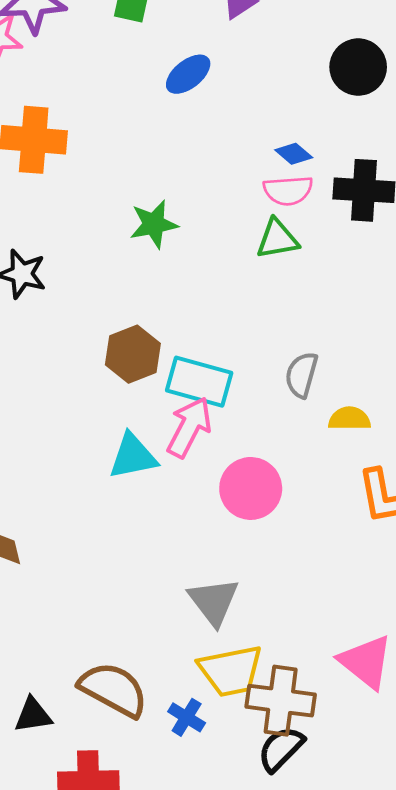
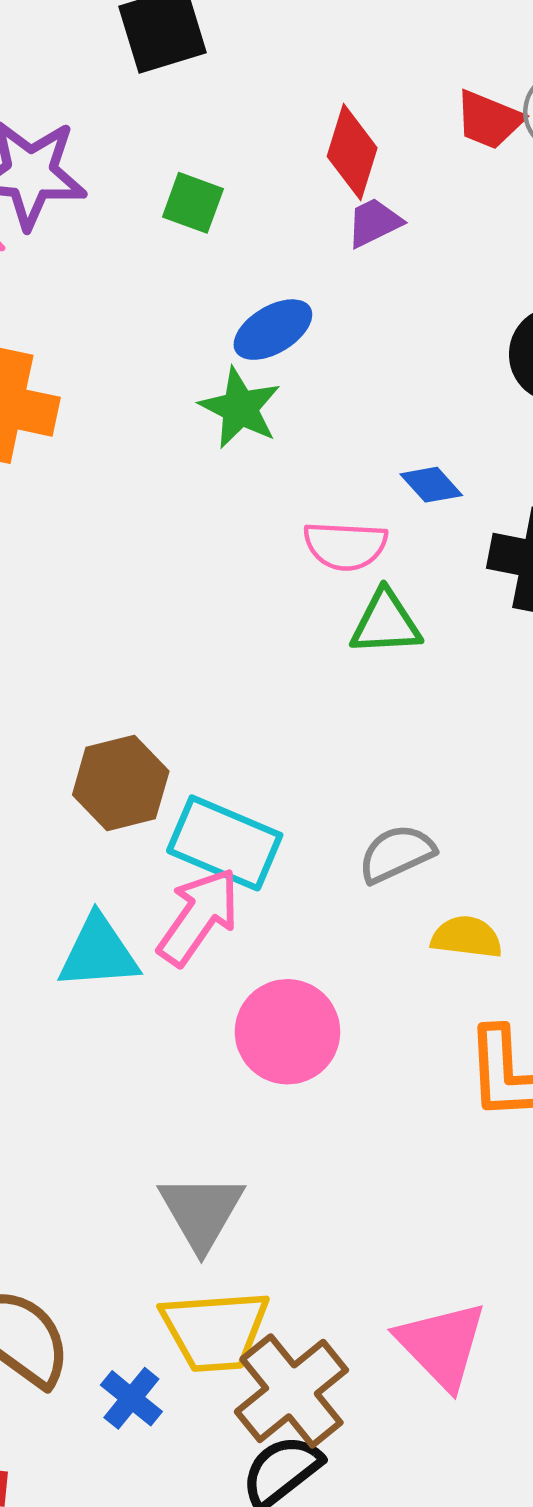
pink semicircle: (288, 190) -> (345, 546), moved
green star: (154, 224) -> (240, 408), moved, turned 30
gray semicircle: (301, 375) -> (396, 854), turned 42
brown cross: (281, 701) -> (291, 1391), turned 36

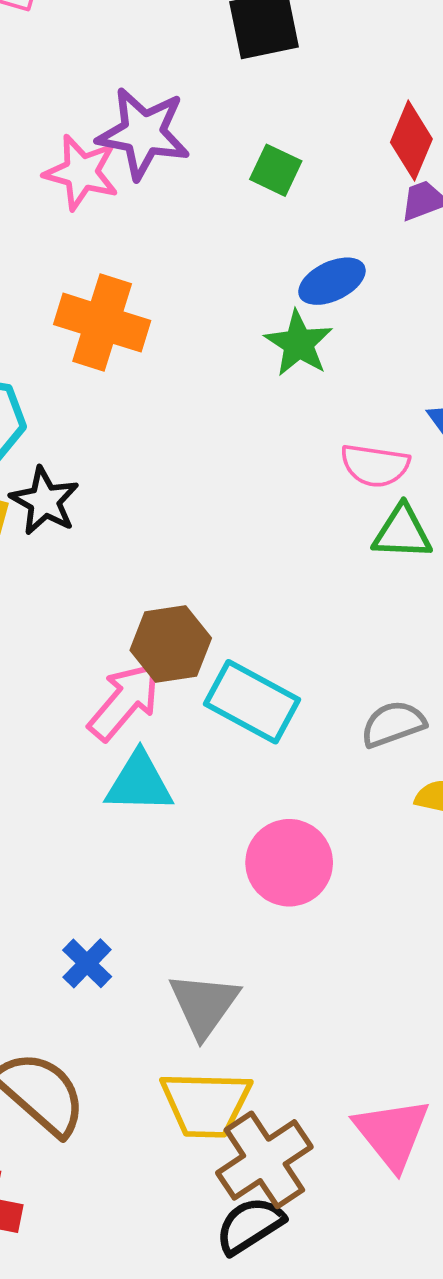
pink arrow: (199, 917) -> (124, 701), moved
blue cross: (131, 1398) -> (87, 963), moved

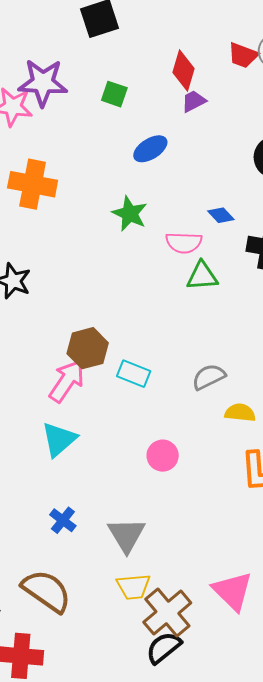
green star: (299, 343) -> (130, 214), moved
cyan rectangle: (252, 702) -> (134, 374), size x0.7
cyan triangle: (139, 783) -> (59, 439), moved, turned -36
pink circle: (289, 863) -> (163, 456), size x0.7
yellow trapezoid: (206, 1104) -> (133, 587), size x0.7

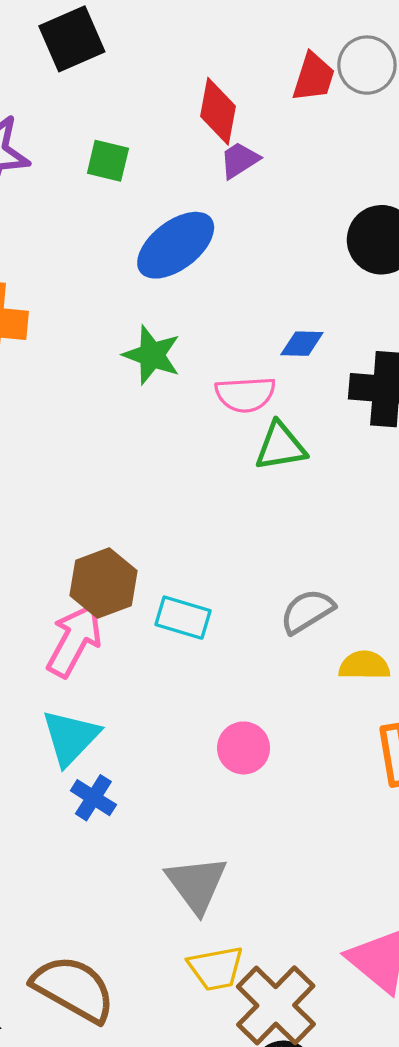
red trapezoid: (243, 55) -> (314, 77), turned -88
blue ellipse: (150, 149) -> (176, 245), size x1.4
blue diamond: (221, 215) -> (302, 344), turned -40
blue cross: (63, 520) -> (93, 798), moved

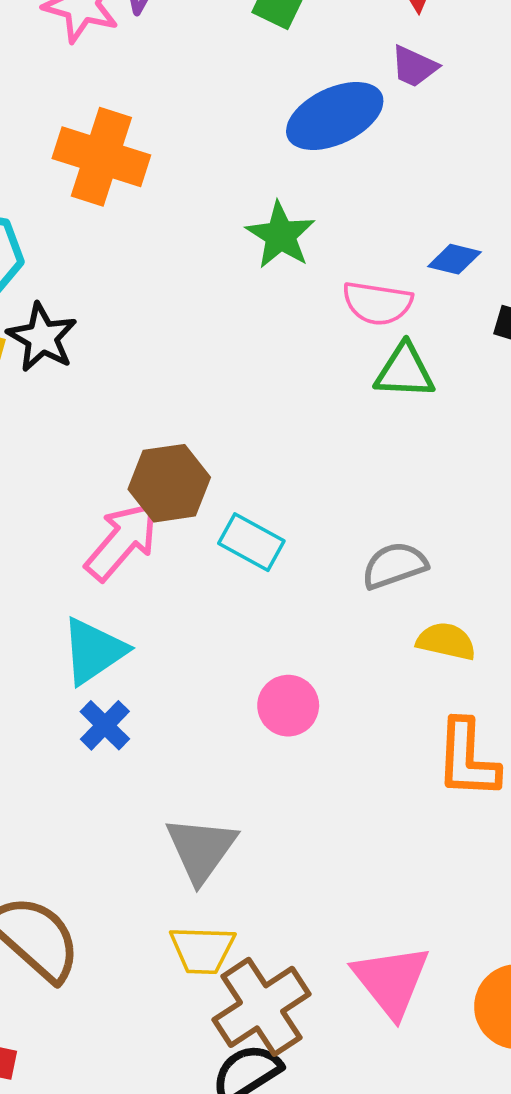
purple trapezoid: (239, 160) -> (414, 66), moved, turned -135

